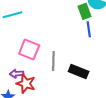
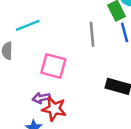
gray line: (53, 61) -> (92, 34), moved

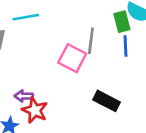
pink square: (53, 66) -> (72, 58), moved

